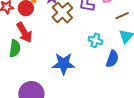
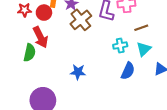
cyan cross: (95, 40) -> (120, 46), moved, turned -32
blue star: (64, 64) -> (78, 72), size x0.7

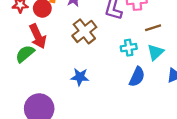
brown cross: (81, 20) -> (84, 31), moved
green semicircle: (30, 53) -> (25, 54), turned -144

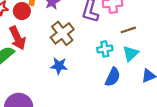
blue star: (80, 77) -> (59, 66), moved

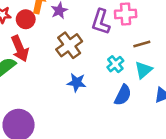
cyan cross: (105, 49) -> (115, 64), turned -32
blue star: (59, 66) -> (77, 82), moved

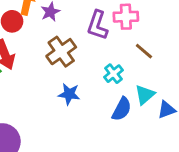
brown line: (142, 44) -> (144, 51), turned 56
cyan triangle: (143, 70) -> (145, 95), moved

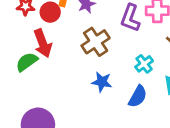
blue semicircle: (122, 109) -> (138, 96), moved

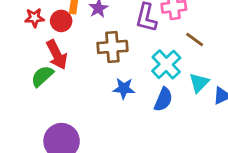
brown cross: (96, 42) -> (112, 47), turned 36
cyan cross: (144, 64) -> (166, 64), size x1.5

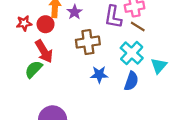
brown line: (195, 40) -> (138, 27), moved

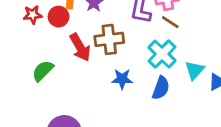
red arrow: (44, 51) -> (80, 47), moved

